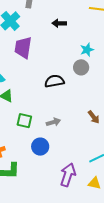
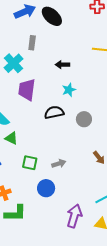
cyan star: (87, 50) -> (69, 90), moved
gray circle: (81, 67) -> (84, 119), moved
black semicircle: (54, 81) -> (54, 112), moved

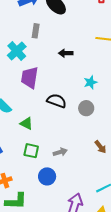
cyan star: (69, 90) -> (90, 82), moved
black semicircle: (54, 112) -> (57, 101), turned 30
green triangle: (11, 138) -> (26, 123), moved

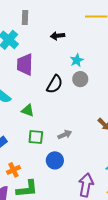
cyan star: (90, 82) -> (77, 60), moved
black semicircle: (57, 101) -> (55, 84), turned 108
gray circle: (86, 108) -> (80, 79), moved

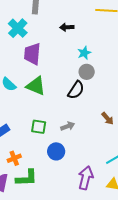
black semicircle: (55, 84) -> (76, 90), moved
green triangle: (28, 111) -> (36, 86), moved, size x1.5

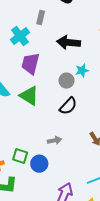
black arrow: (67, 27) -> (69, 42), size x1.6
gray circle: (87, 72) -> (67, 81), moved
green square: (39, 127) -> (20, 156), moved

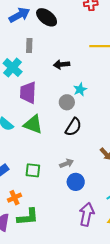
black arrow: (69, 42) -> (61, 65), size x0.7
green square: (20, 156) -> (33, 170), moved
blue circle: (39, 164) -> (76, 182), moved

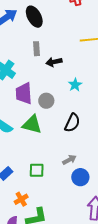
black ellipse: (47, 17) -> (34, 17), turned 30
gray rectangle: (29, 45) -> (37, 49), moved
gray circle: (67, 102) -> (46, 101), moved

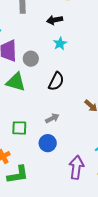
black arrow: (54, 62) -> (55, 20), moved
blue circle: (80, 177) -> (48, 143), moved

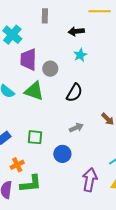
gray arrow: (52, 118) -> (76, 128), moved

